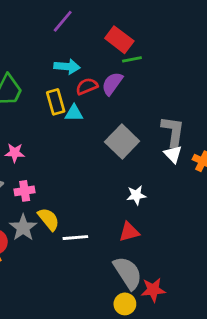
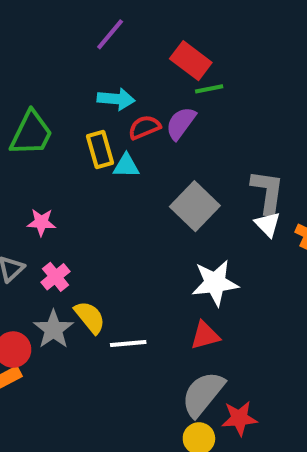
pink cross: (25, 191) -> (55, 277), turned -30
white star: (136, 195) -> (215, 283), size x1.6
gray semicircle: (128, 273) -> (203, 394), turned -108

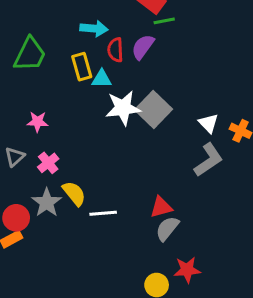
red semicircle: (144, 127) -> (115, 50), turned -70
gray L-shape: (268, 192) -> (208, 160), moved, turned 48
white star: (215, 283) -> (123, 108), moved
gray semicircle: (203, 394) -> (167, 229), moved, size x0.7

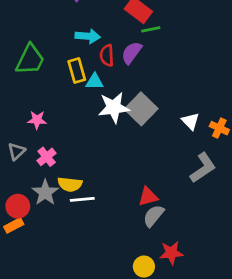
gray L-shape: (208, 160) -> (203, 168), moved
yellow semicircle: (74, 193) -> (70, 184), turned 135
white line: (103, 213) -> (82, 199), moved

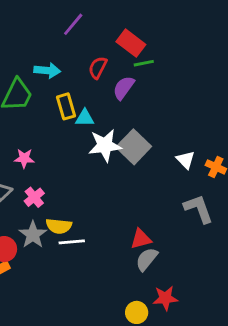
cyan arrow: (88, 36) -> (47, 70), moved
red semicircle: (107, 55) -> (98, 68), moved, turned 30
gray L-shape: (203, 168) -> (199, 209), turned -76

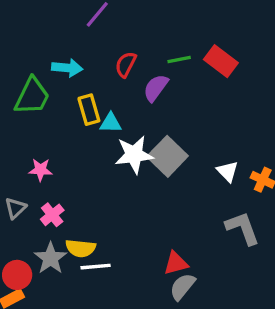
red rectangle: (131, 43) -> (221, 61), moved

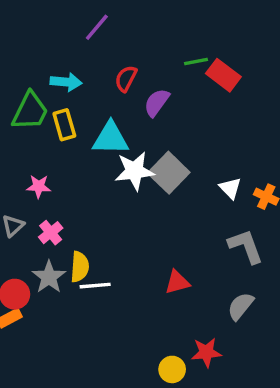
green line: (179, 59) -> (196, 61), moved
yellow rectangle: (89, 110) -> (64, 125), moved
cyan triangle: (111, 123) -> (111, 138), size x1.6
yellow semicircle: (81, 248) -> (80, 267), turned -92
gray semicircle: (182, 287) -> (241, 306), moved

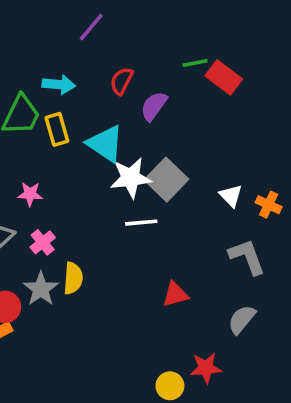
cyan triangle: (111, 138) -> (105, 144), turned 33
white line: (95, 286) -> (141, 223), moved

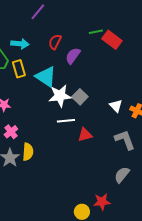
gray square: (166, 180) -> (80, 97), size x0.7
red triangle: (175, 294) -> (85, 135), moved

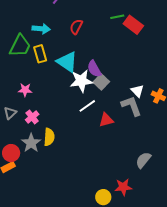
purple semicircle: (73, 56) -> (94, 69), moved, turned -66
white line: (66, 121) -> (87, 106), turned -30
gray L-shape: (125, 140) -> (131, 106), moved

